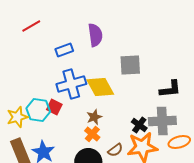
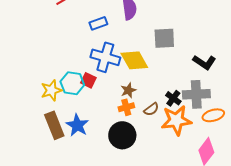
blue cross: (71, 84) -> (105, 57), turned 32
black L-shape: (170, 89) -> (204, 62), turned 40
orange cross: (92, 134) -> (126, 107), turned 35
brown semicircle: (115, 150) -> (151, 109), moved

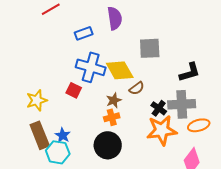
black L-shape: (204, 62) -> (190, 72), turned -50
cyan hexagon: (72, 83) -> (58, 152), moved
brown semicircle: (151, 109) -> (137, 88), moved
blue star: (77, 125) -> (63, 135), size x0.7

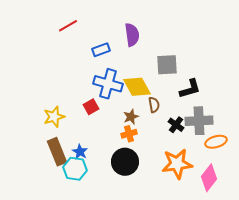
black L-shape: (190, 72) -> (190, 89), moved
brown semicircle: (137, 88) -> (154, 105), turned -63
red square: (74, 90) -> (91, 107), turned 35
orange star: (162, 130) -> (177, 164), moved

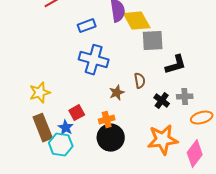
yellow diamond: (137, 87) -> (137, 21), moved
red square: (91, 107) -> (77, 113), moved
gray cross: (199, 121) -> (185, 97), size x0.6
orange cross: (129, 134) -> (107, 120), moved

